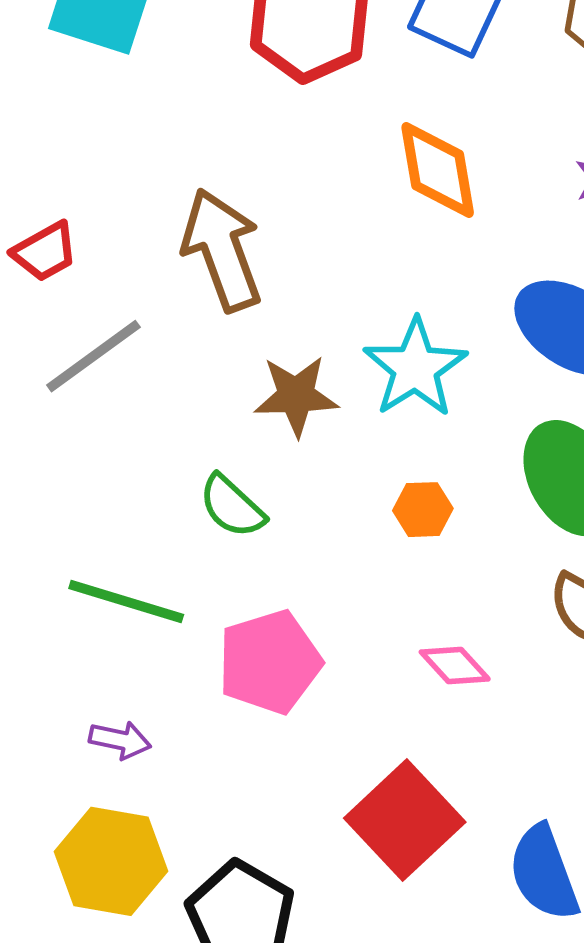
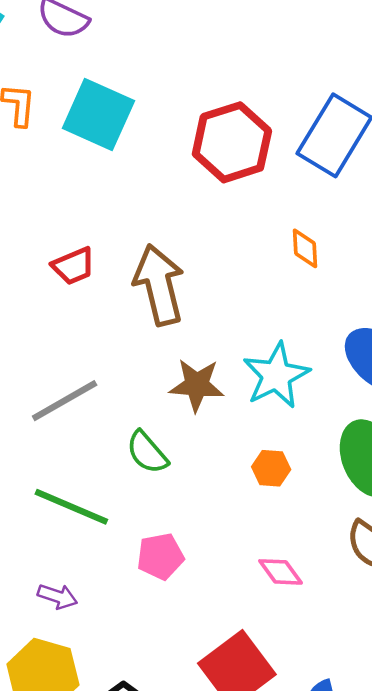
orange diamond: (438, 170) -> (305, 248), size x0.6
red trapezoid: (45, 252) -> (73, 266), moved
gray line: (93, 356) -> (65, 401), moved
pink pentagon: (270, 662) -> (160, 556), size x0.7

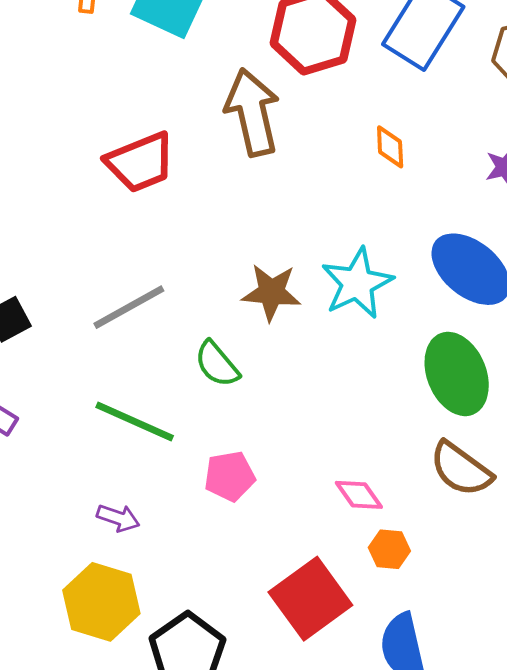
red trapezoid: (73, 266) -> (140, 162), size x1.5
brown arrow: (159, 285) -> (252, 112), moved
orange hexagon: (271, 468) -> (389, 549), moved

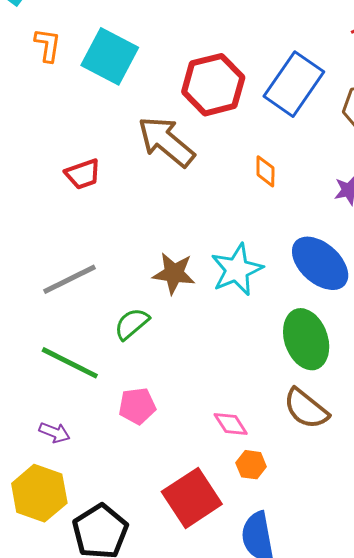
brown arrow: (252, 112) -> (166, 142), turned -40
red trapezoid: (140, 162) -> (83, 174), size x0.7
green semicircle: (217, 364) -> (132, 324), turned 87

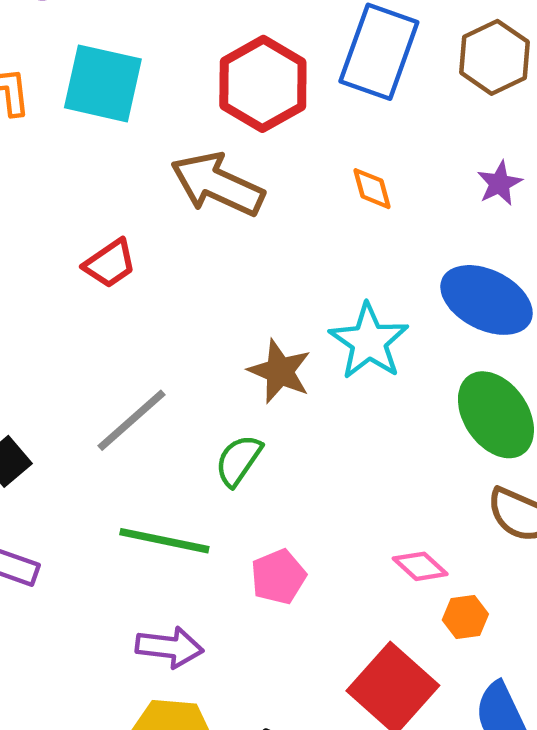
brown star: (174, 273) -> (280, 371), turned 30
purple arrow: (55, 433) -> (170, 647), size x1.4

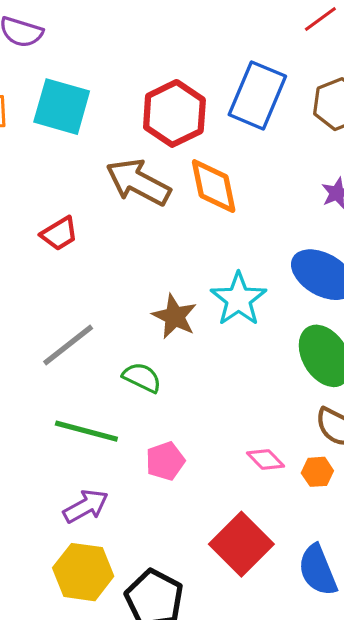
orange diamond: (372, 189) -> (214, 186), moved, size x1.8
green semicircle: (239, 460) -> (142, 378), turned 78
orange hexagon: (465, 617) -> (317, 472), moved
purple arrow: (170, 647) -> (86, 506), turned -39

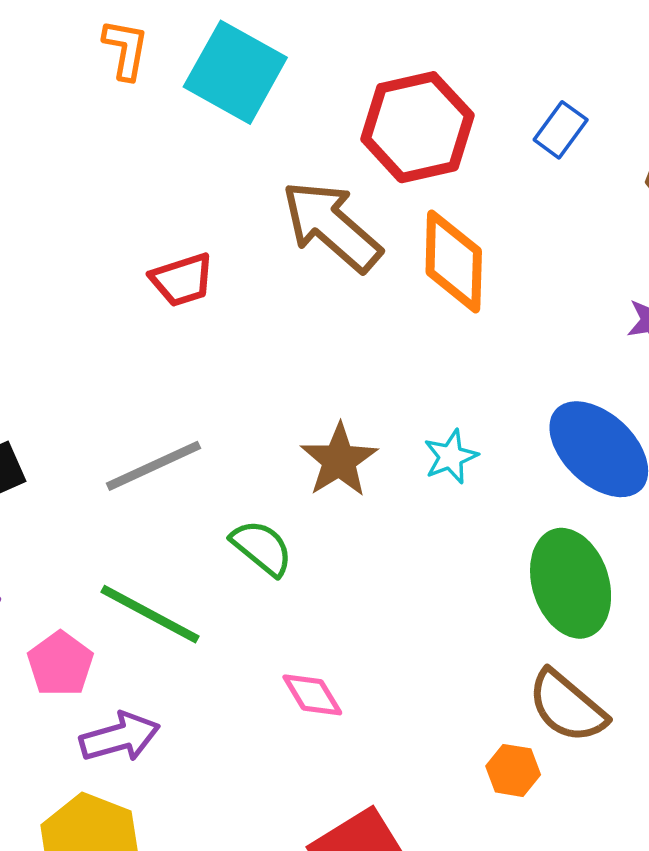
blue rectangle: (257, 95) -> (561, 130), size x0.5
cyan star: (239, 299) -> (451, 457), size x0.6
pink diamond: (266, 460) -> (312, 695), moved
pink pentagon: (165, 461) -> (60, 664), moved, turned -30

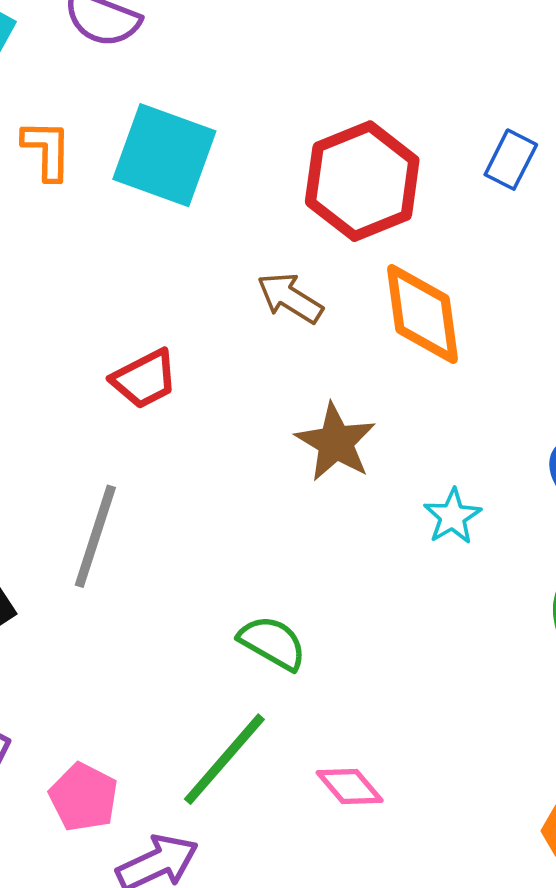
brown arrow: (331, 226) -> (290, 298), size x0.6
brown star: (339, 460) -> (336, 442), moved
gray line: (153, 466) -> (95, 536), moved, turned -38
green line: (150, 614) -> (224, 759), moved, turned -68

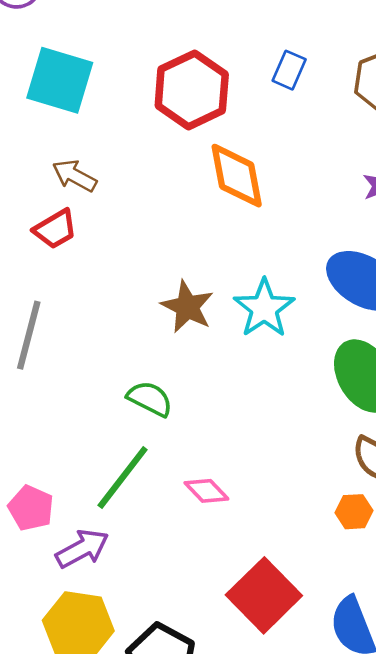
brown arrow: (290, 298) -> (75, 176), moved
brown star: (336, 442) -> (187, 307), moved
cyan star: (452, 516) -> (264, 308), size x1.6

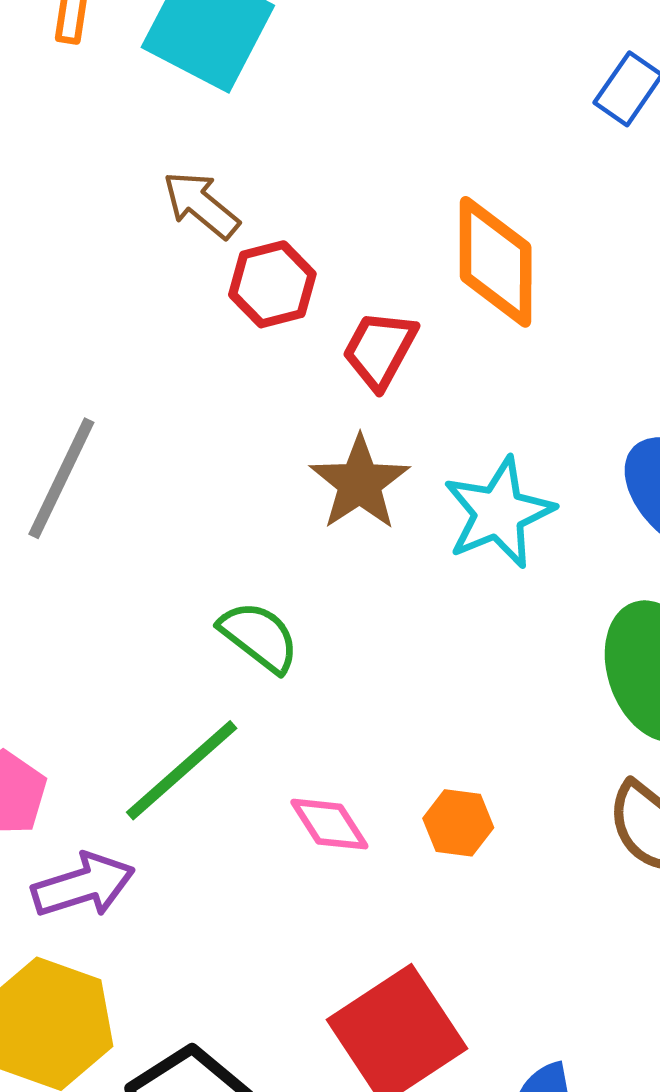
red hexagon: (192, 90) -> (272, 284), moved, size x0.6
red trapezoid: (55, 229) -> (380, 350), moved, turned 138
orange hexagon: (354, 512) -> (458, 823), moved

